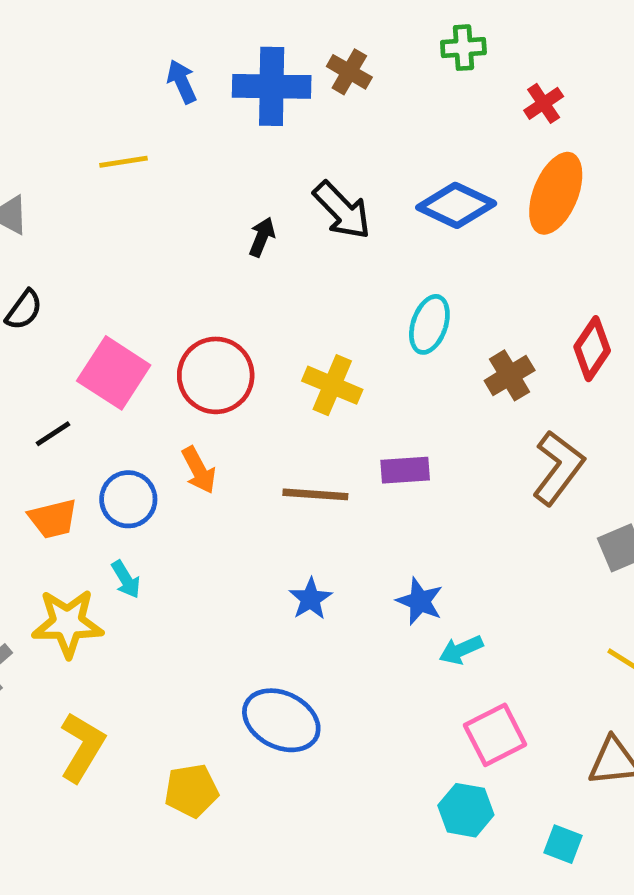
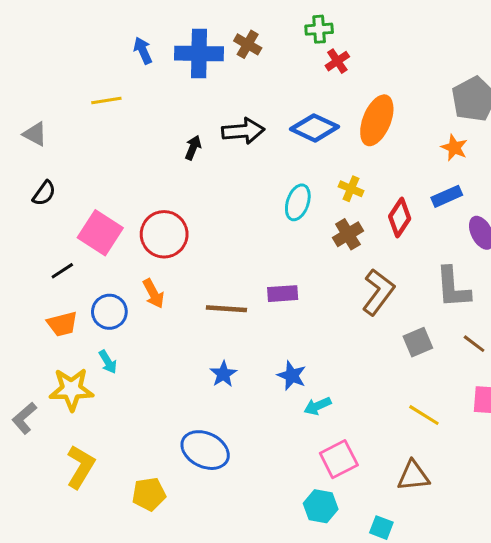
red cross: (544, 103) -> (337, 61), moved
black arrow: (342, 210) -> (243, 131), turned -51
yellow cross: (332, 385) -> (351, 189), moved, size x0.7

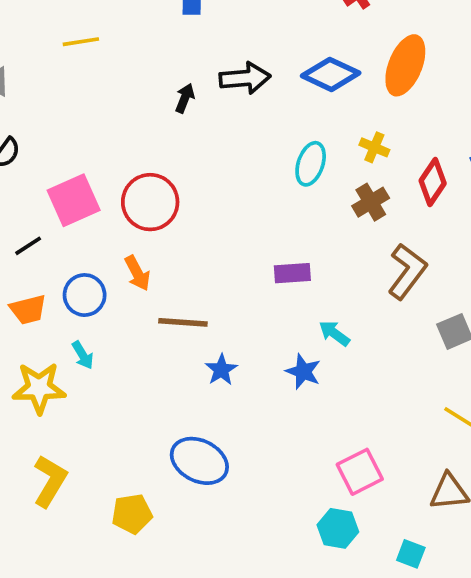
pink square: (100, 233) -> (74, 200), turned 33
brown line: (226, 309) -> (183, 322), moved
cyan arrow: (318, 406) -> (334, 333), moved, turned 60

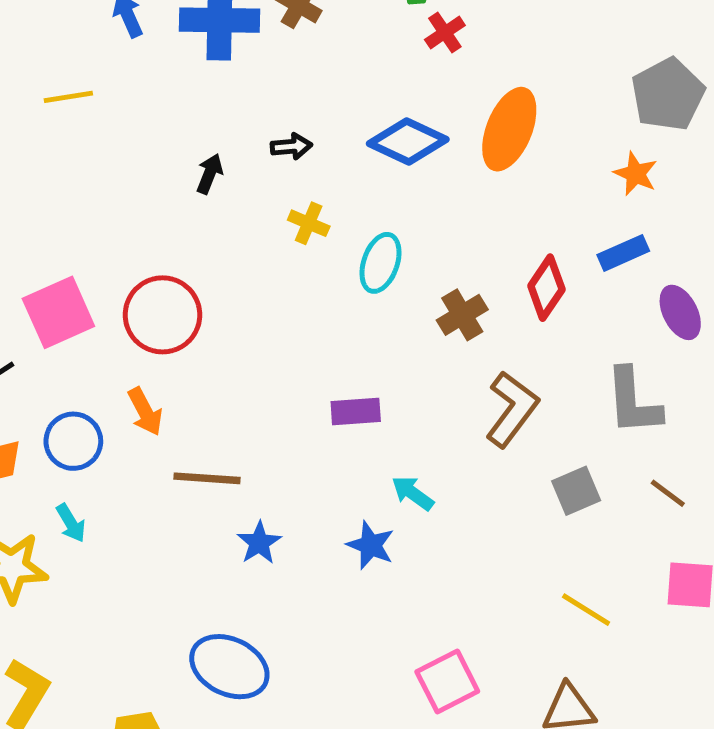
black arrow: (245, 78) -> (291, 146), size x0.6
yellow cross: (374, 147) -> (309, 223), moved

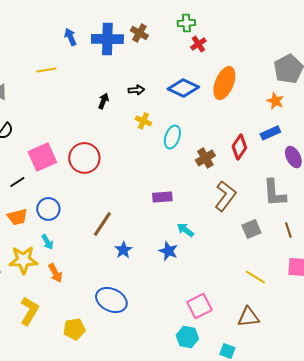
orange arrow: (145, 411) -> (55, 273), moved
brown line: (207, 478) -> (102, 224), turned -60
brown line: (668, 493) -> (288, 230), turned 35

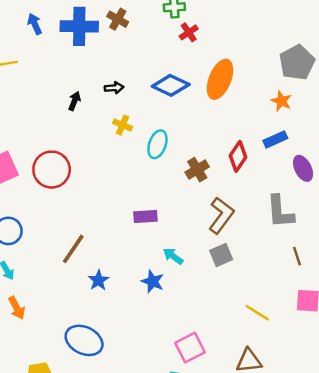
gray square: (251, 229) -> (221, 255), moved

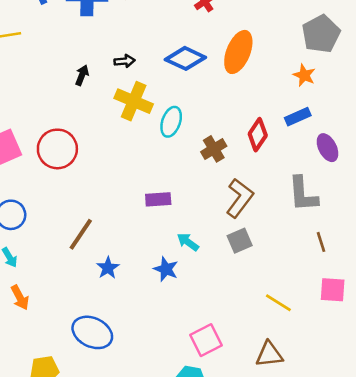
yellow cross: (123, 125) -> (134, 101), size x1.8

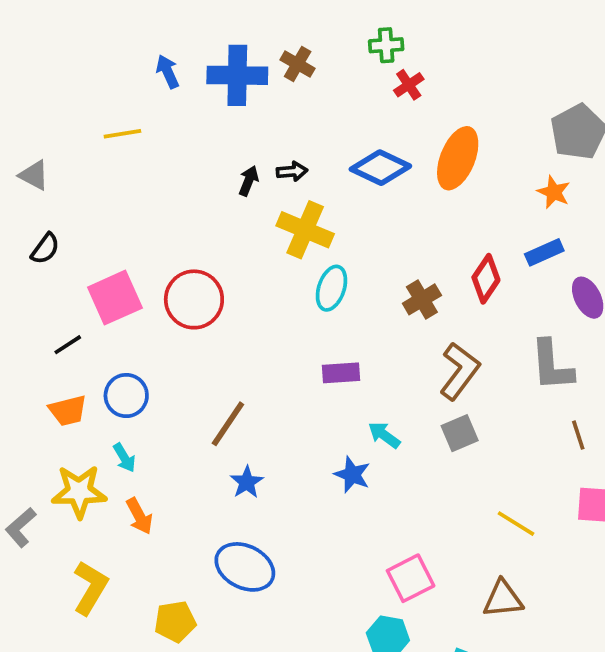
black arrow: (82, 75) -> (249, 181), moved
cyan ellipse: (171, 122) -> (331, 288), moved
blue star: (108, 268) -> (247, 482), moved

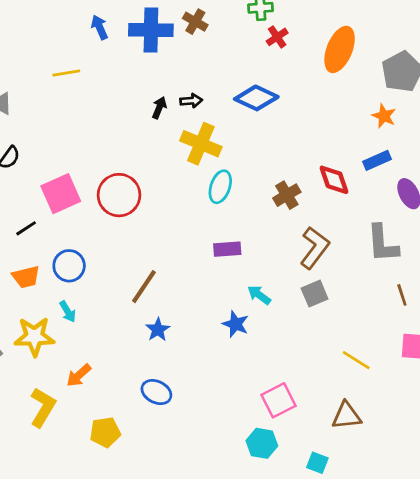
orange ellipse: (458, 158) -> (340, 49), moved
red diamond: (486, 279) -> (334, 180), turned -52
orange arrow: (139, 516) -> (79, 375), moved, turned 76
blue ellipse: (245, 567) -> (156, 392), size x0.7

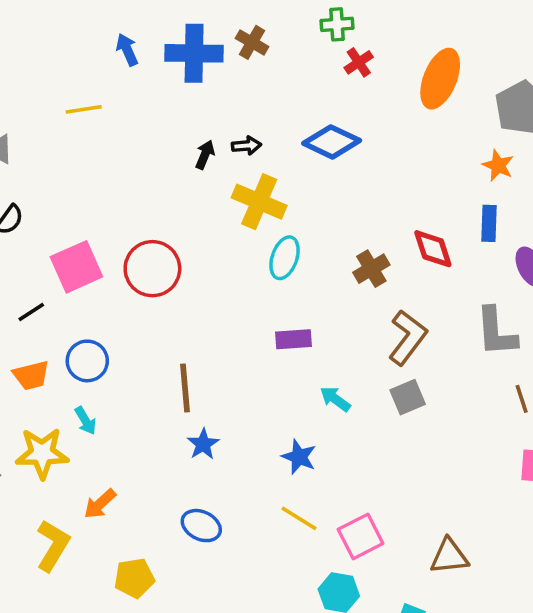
blue rectangle: (377, 160) -> (489, 223), turned -64
brown line: (144, 287) -> (185, 388), turned -39
blue star: (236, 324) -> (299, 457), moved
yellow line: (356, 360) -> (299, 518), moved

